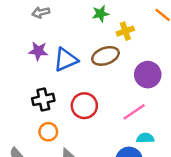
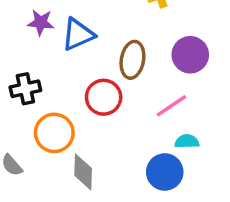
brown ellipse: (105, 56) -> (132, 60), moved, turned -60
black cross: (43, 99) -> (25, 89), moved
orange circle: (48, 132) -> (54, 133), size x1.5

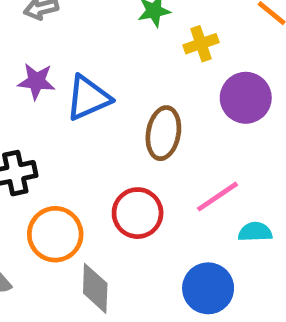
purple circle: (190, 55) -> (246, 98), moved
red circle: (104, 97) -> (138, 213), moved
cyan semicircle: (187, 141) -> (255, 232), moved

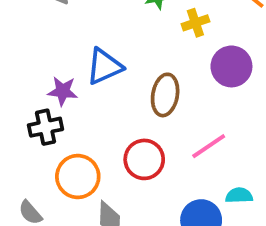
purple star: (36, 81) -> (63, 91), moved
cyan semicircle: (255, 232) -> (239, 195), moved

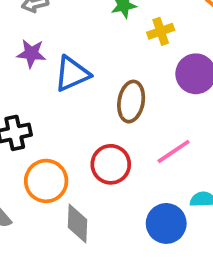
purple star: (63, 91) -> (31, 53), moved

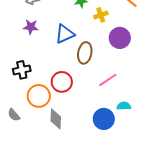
blue triangle: (72, 74) -> (65, 34), moved
red circle: (111, 164) -> (62, 82), moved

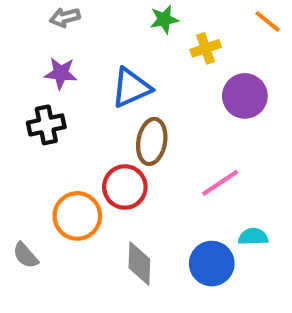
brown ellipse: (85, 53) -> (152, 141), moved
black cross: (22, 70) -> (46, 125), moved
gray diamond: (56, 119) -> (139, 264), moved

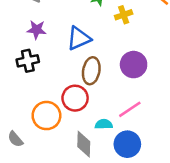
purple circle: (245, 96) -> (134, 65), moved
pink line: (220, 183) -> (130, 109), moved
cyan semicircle: (253, 237) -> (104, 124), moved

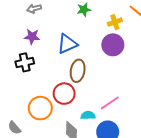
yellow cross: (124, 15) -> (115, 22), moved
purple circle: (134, 65) -> (113, 45), moved

